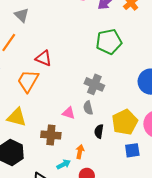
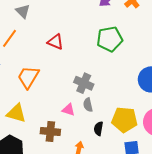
red triangle: (44, 58) -> (55, 42), moved
gray cross: (94, 84) -> (84, 83), moved
yellow pentagon: (125, 122) -> (124, 120), turned 30

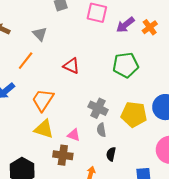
pink triangle: (68, 110) -> (74, 135), moved
yellow triangle: (16, 113) -> (44, 129), moved
yellow pentagon: (124, 120) -> (134, 114), moved

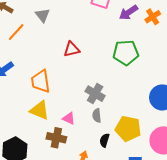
orange line: (26, 61) -> (16, 32), moved
red triangle: (71, 66) -> (72, 49), turned -42
orange trapezoid: (43, 100) -> (41, 81), turned -45
yellow pentagon: (134, 114) -> (128, 129), moved

